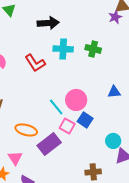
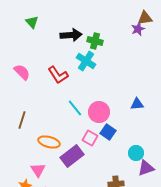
cyan cross: (63, 49) -> (86, 61), turned 30
green cross: (93, 49) -> (95, 41), moved
cyan line: (56, 107) -> (75, 108), moved

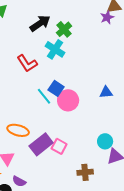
black arrow: (71, 35) -> (40, 23), turned -30
green cross: (95, 41) -> (64, 29), turned 35
blue square: (108, 132) -> (56, 88), moved
pink square: (90, 138) -> (59, 146), moved

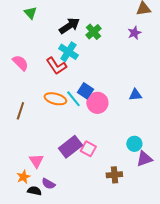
purple star: (107, 17) -> (134, 33), moved
cyan cross: (55, 49) -> (68, 52), moved
orange ellipse: (18, 130) -> (55, 99), moved

